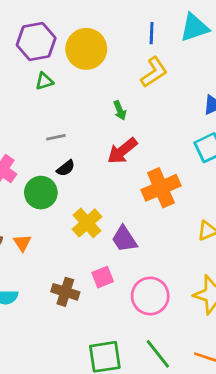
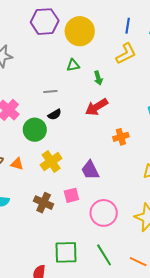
green triangle: (44, 81) -> (73, 65), moved
orange cross: (161, 188) -> (121, 137), size x0.6
yellow cross: (87, 223) -> (51, 162), moved
orange triangle: (22, 243) -> (17, 164), turned -48

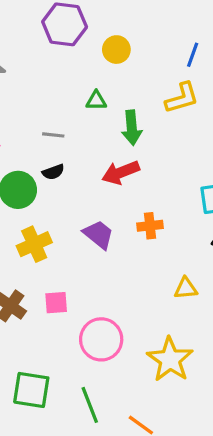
yellow circle: (80, 31) -> (116, 50), size x0.6
green arrow: (98, 78) -> (132, 128), size x1.5
purple trapezoid: (90, 170) -> (99, 234), moved, turned 145

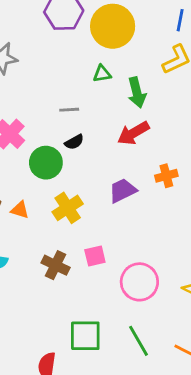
yellow circle: (116, 50) -> (113, 26), size x1.8
purple trapezoid: (99, 234) -> (123, 190), turned -56

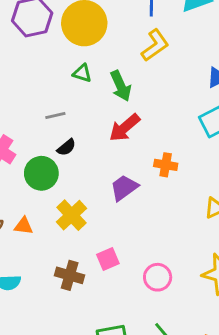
green triangle: (102, 74) -> (82, 73), turned 36
orange cross: (166, 176) -> (166, 165), turned 35
pink circle: (139, 282) -> (158, 277), size x0.7

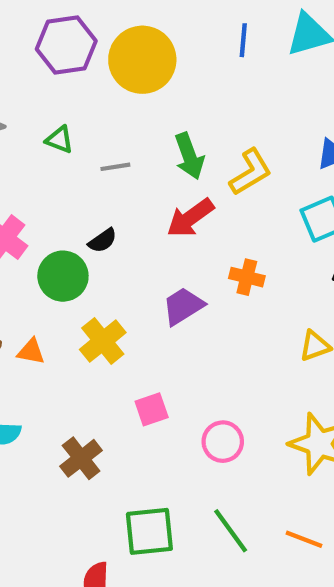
yellow L-shape: (155, 45) -> (250, 172), moved
green triangle: (82, 73) -> (60, 140), moved
gray line: (55, 115) -> (115, 167), moved
brown cross: (70, 275) -> (81, 458), moved, turned 32

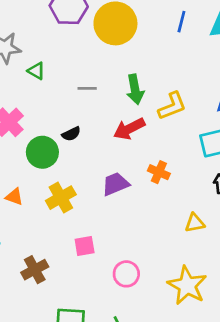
green triangle: (60, 140) -> (36, 71), moved

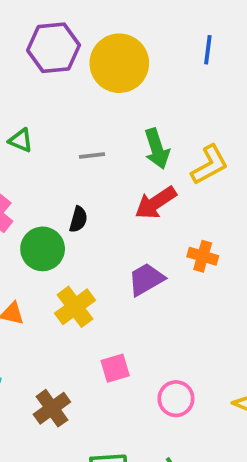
black semicircle: (71, 134) -> (78, 219), turned -42

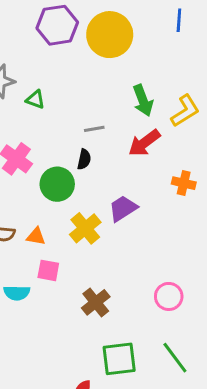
gray line: (92, 156) -> (94, 129), moved
purple trapezoid: (146, 279) -> (123, 208), moved
pink square: (115, 368) -> (48, 270), moved, turned 30
brown cross: (52, 408) -> (96, 302), moved

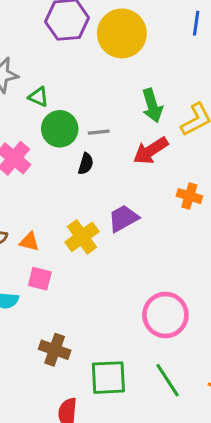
green circle: (57, 184) -> (60, 129), moved
pink circle: (169, 296) -> (165, 315), size x1.5
brown cross: (96, 302) -> (55, 350), moved, turned -36

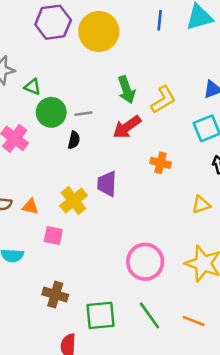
purple trapezoid: (123, 218) -> (107, 184), turned -56
pink square: (40, 279) -> (53, 236), moved

